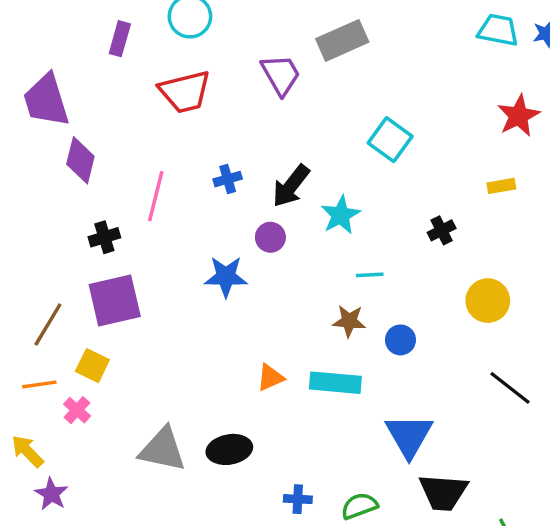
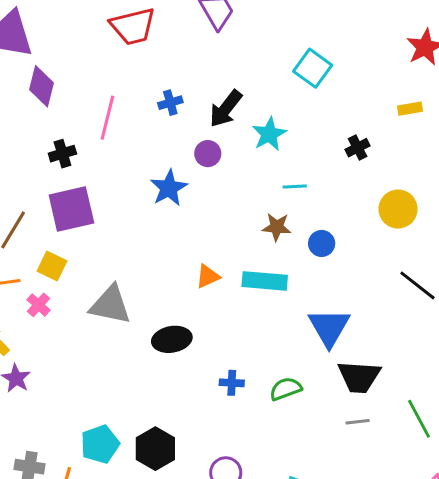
blue star: (226, 277) -> (169, 188), turned -30
gray triangle: (163, 449) -> (110, 305), moved

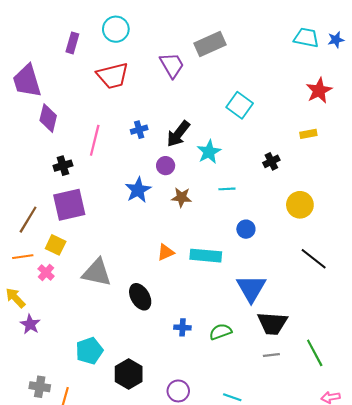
brown star: (277, 227) -> (181, 197), moved
black ellipse: (172, 339) -> (140, 297), turned 70
cyan pentagon: (100, 444) -> (89, 351), moved

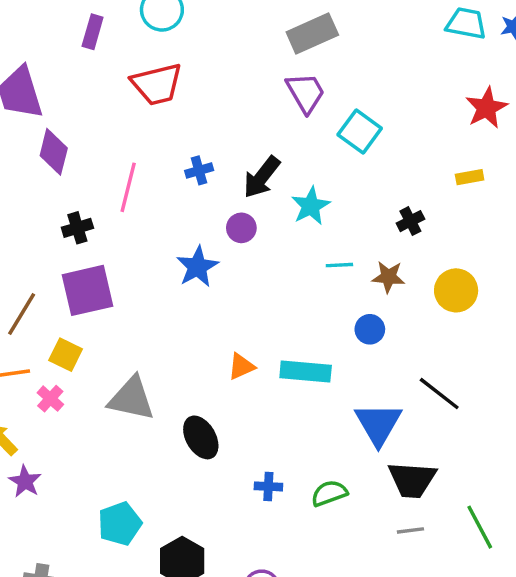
purple trapezoid: (172, 65) -> (306, 93), moved
brown star: (181, 197) -> (388, 277), moved
black line: (314, 259) -> (439, 394), moved

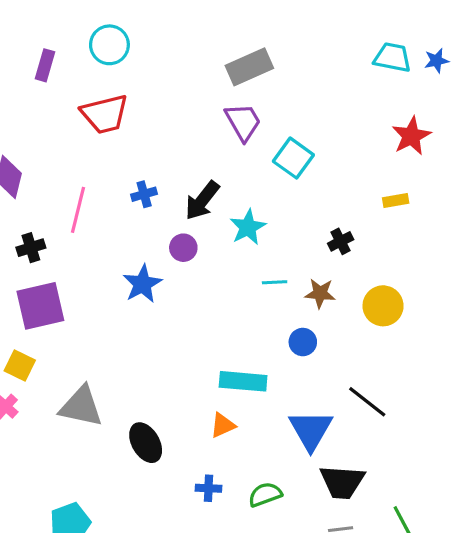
orange triangle: (241, 366) -> (223, 425), moved

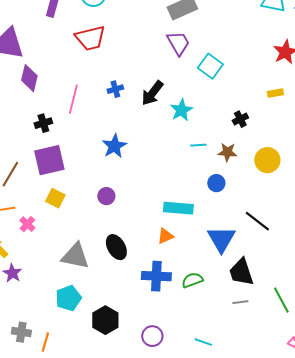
purple circle: (183, 248) -> (106, 196), moved
yellow square: (20, 366) -> (55, 198), moved
gray triangle: (81, 406) -> (75, 256), moved
black trapezoid: (342, 482) -> (241, 272), turned 68
blue cross: (209, 488) -> (156, 276), size x1.8

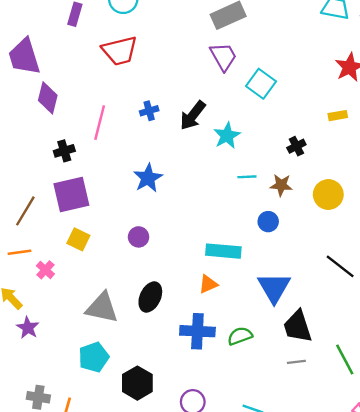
black line: (257, 221) -> (340, 266), moved
black ellipse: (116, 247) -> (150, 297), turned 55

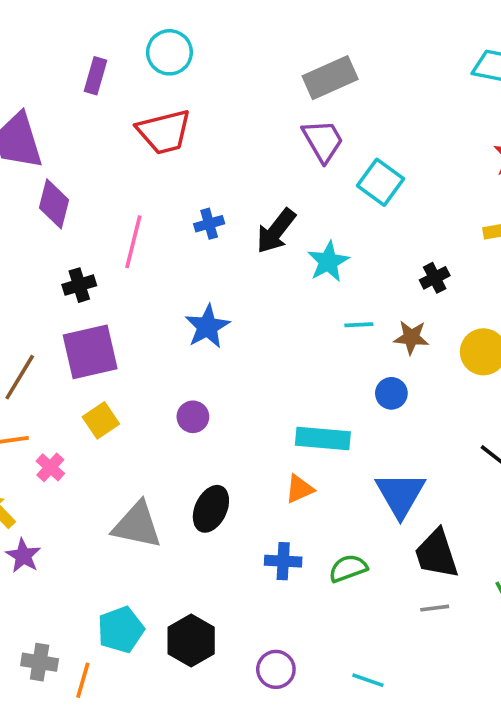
yellow square: (78, 239) -> (101, 420), turned 30
blue cross: (197, 331) -> (283, 561), size x0.7
cyan pentagon: (94, 357) -> (121, 630), moved

